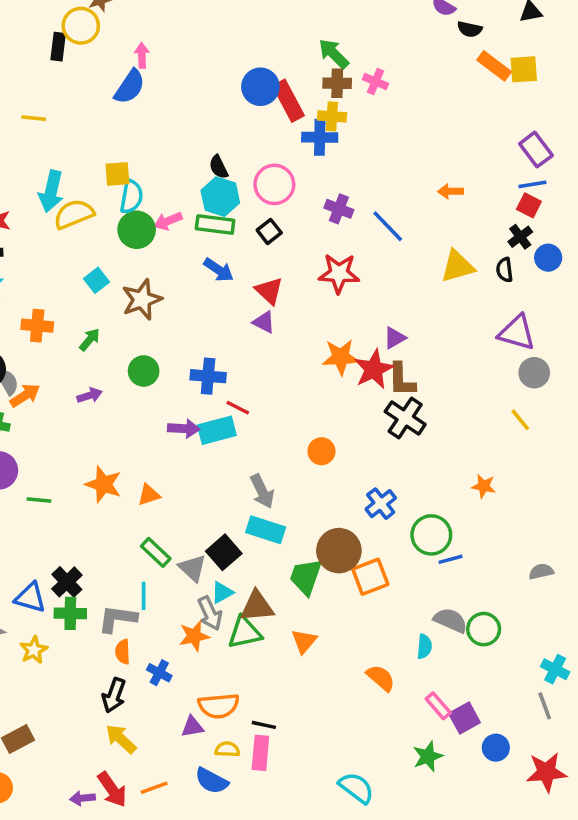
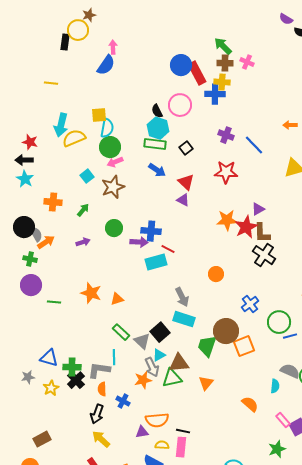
pink circle: (274, 184) -> (180, 105), moved
pink arrow: (168, 221) -> (115, 162), moved
purple arrow: (184, 429) -> (139, 242), moved
black cross: (67, 582) -> (76, 380), moved

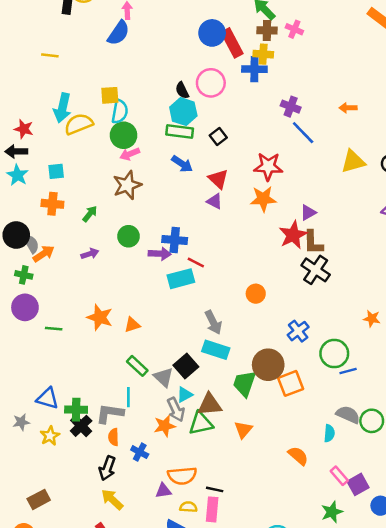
purple cross: (226, 135) -> (291, 107), moved
cyan square: (87, 176) -> (56, 171), moved, turned 32
orange star: (227, 220) -> (263, 199), moved

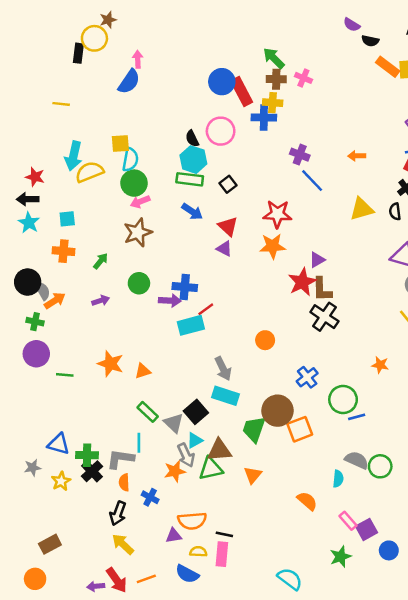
red line: (196, 262) -> (206, 309), turned -63

